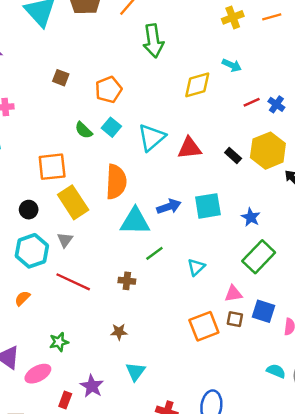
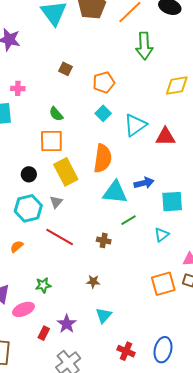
green semicircle: (84, 130) -> (56, 114), moved
cyan square: (208, 206) -> (172, 202), moved

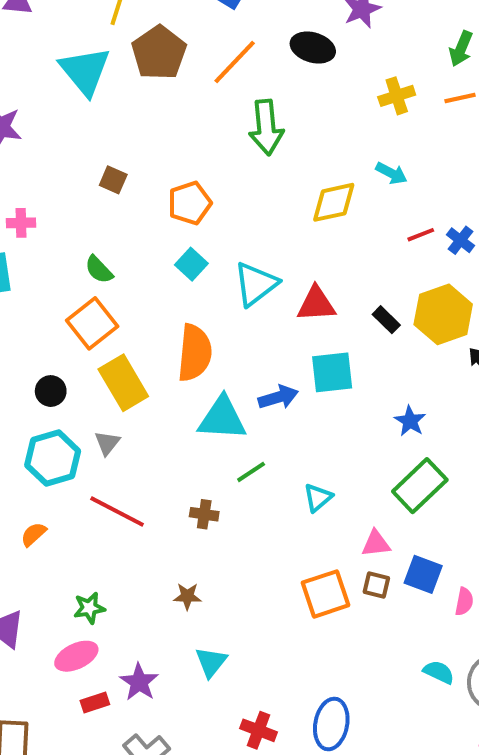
orange square: (51, 141) -> (92, 323), turned -35
cyan square: (172, 202) -> (332, 372), moved
pink ellipse: (23, 309) -> (76, 656), moved
red rectangle: (44, 333) -> (95, 702), turned 48

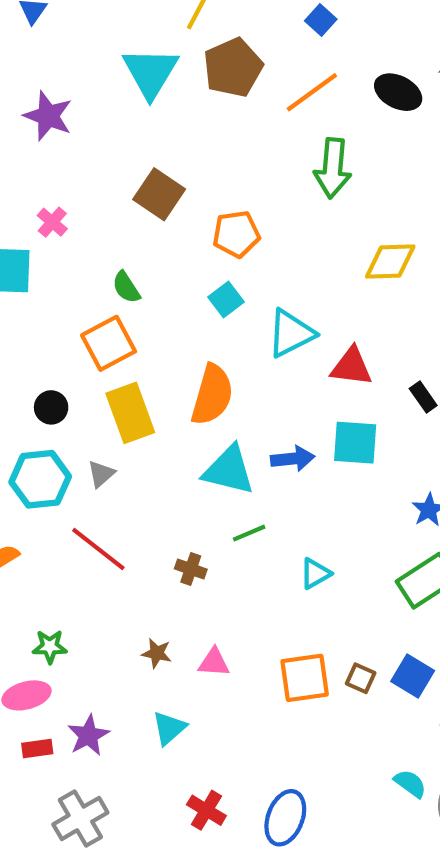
brown square: (113, 180) -> (159, 194), size x1.6
pink cross: (21, 223) -> (52, 222), turned 32
pink triangle: (376, 544) -> (214, 662), moved

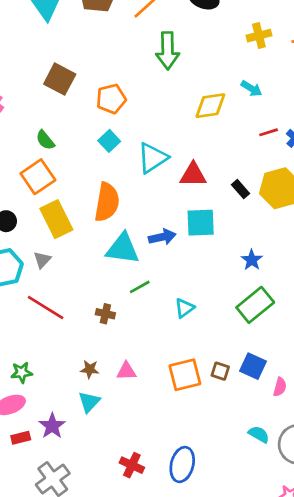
cyan triangle: (169, 728) -> (89, 402), moved

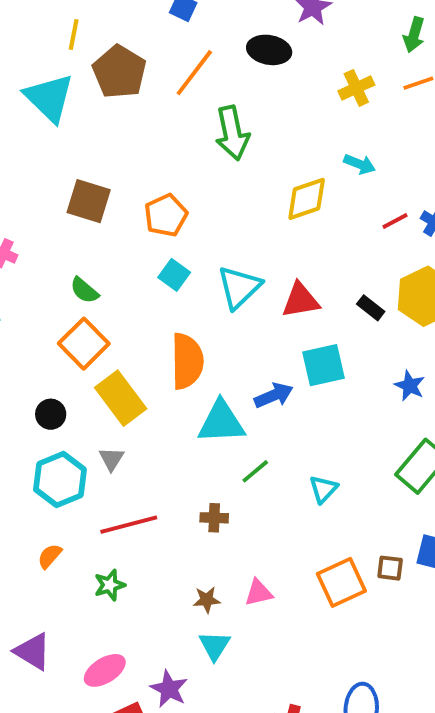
blue star: (252, 260) -> (410, 386), moved
red line: (46, 307) -> (129, 525), turned -36
green star: (22, 372) -> (110, 585), moved

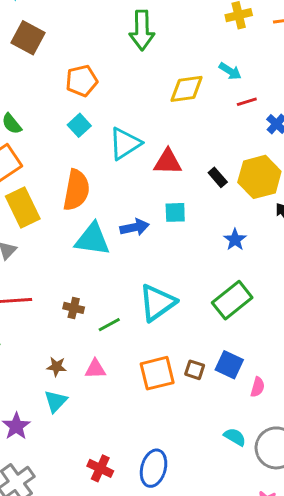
brown square: (89, 201) -> (28, 38), moved
red line: (395, 221) -> (247, 102), moved
cyan square: (324, 365) -> (175, 212), size x0.7
green line: (255, 471) -> (109, 325), moved
cyan triangle: (323, 489) -> (157, 303), size x1.8

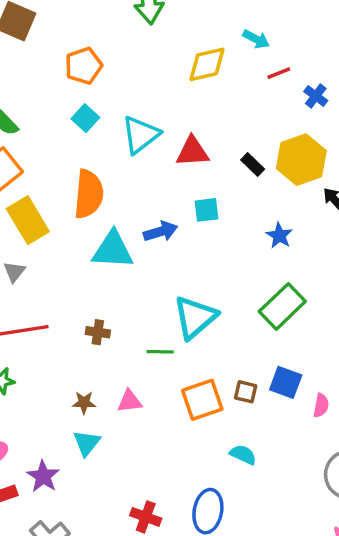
green line: (109, 325) -> (160, 352), moved, turned 35
cyan semicircle: (235, 437) -> (243, 455), moved

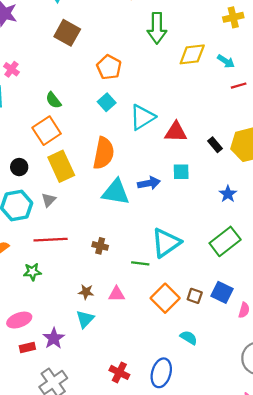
yellow diamond: (207, 64) -> (192, 54), moved
orange pentagon: (84, 66) -> (109, 67), turned -30
orange square: (202, 400) -> (165, 298), turned -32

